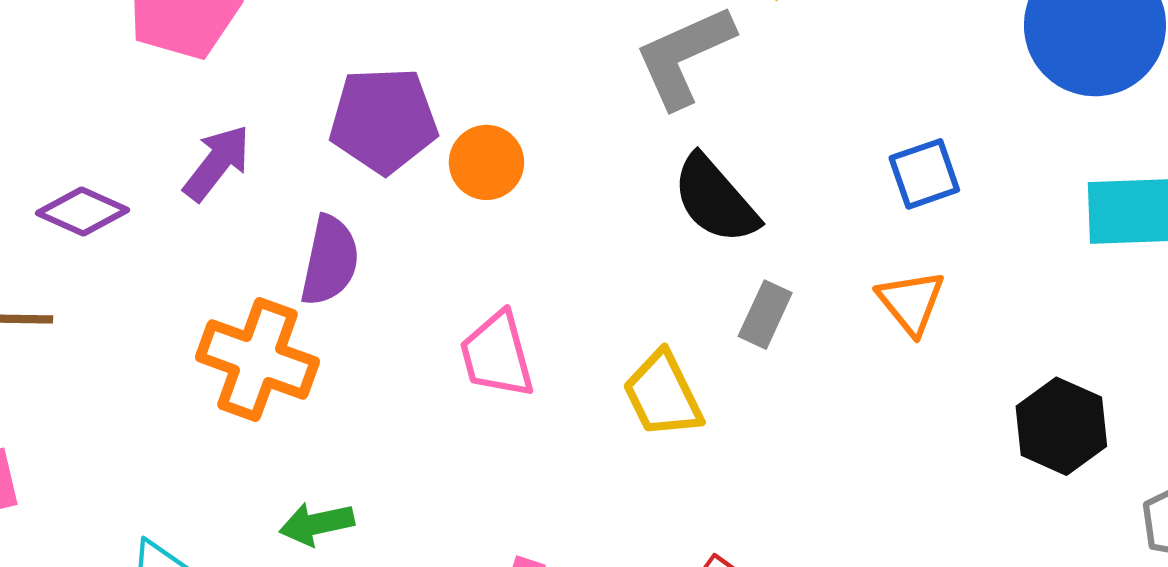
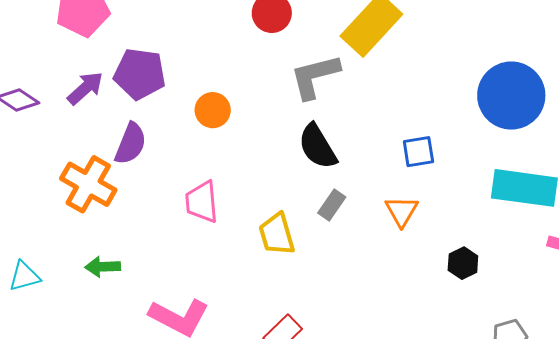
purple pentagon: (384, 120) -> (140, 74), moved
black hexagon: (1061, 426) -> (463, 263), moved, size x0.7

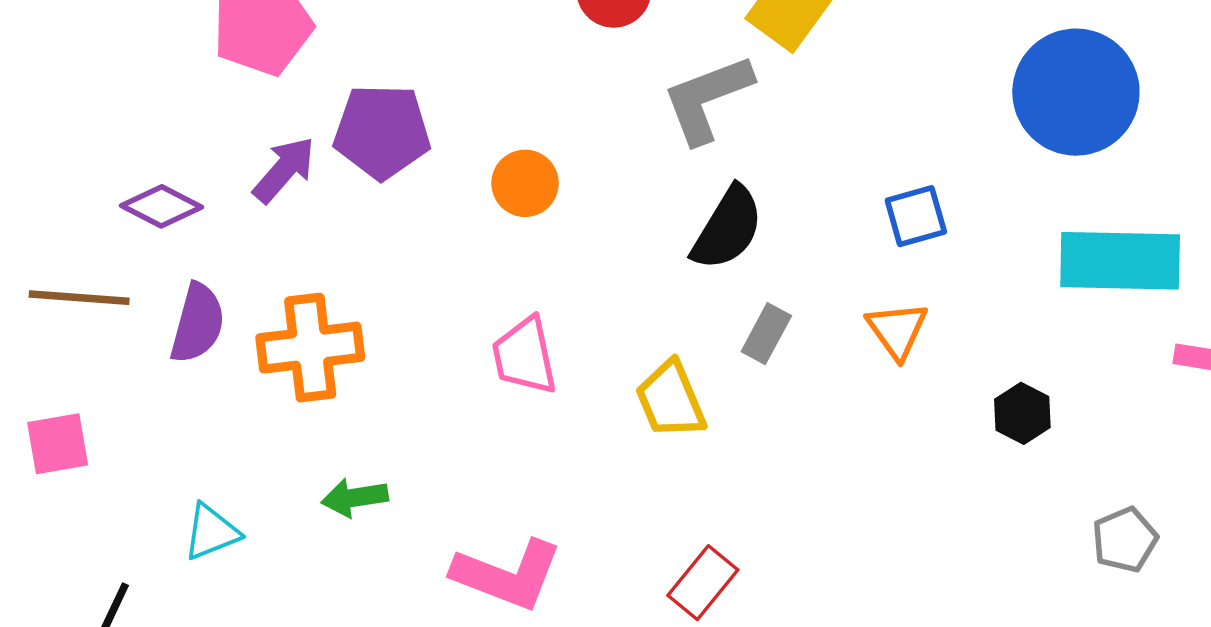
purple semicircle: (131, 144) -> (198, 323), moved
black semicircle: (318, 146) -> (727, 228), turned -111
orange cross: (88, 184) -> (310, 348), turned -30

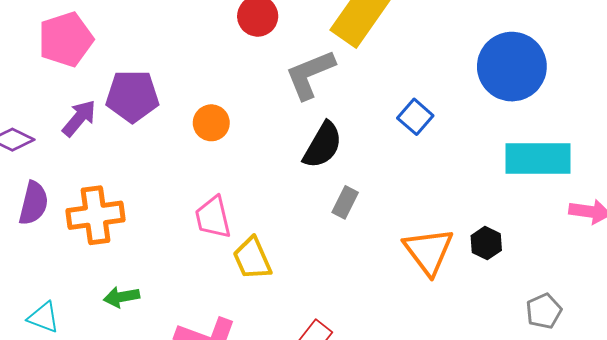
blue square: (916, 216) -> (415, 117), moved, turned -32
orange triangle: (897, 330) -> (428, 251), moved, size x1.5
yellow trapezoid: (671, 400) -> (252, 258), moved
cyan triangle: (211, 532) -> (43, 317), turned 44

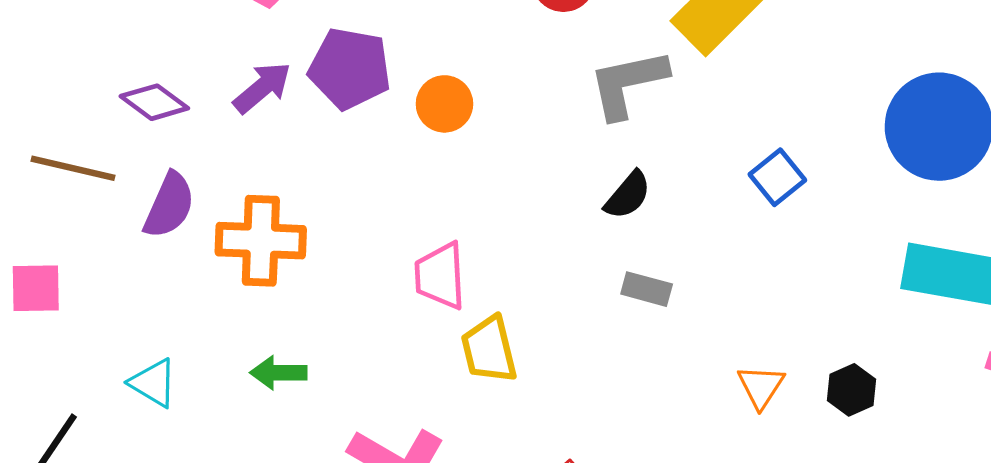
orange circle: (211, 123) -> (444, 104), moved
black semicircle: (323, 145) -> (628, 195), size x0.7
gray rectangle: (345, 202) -> (647, 289), turned 68
orange triangle: (428, 251) -> (761, 387), size x0.6

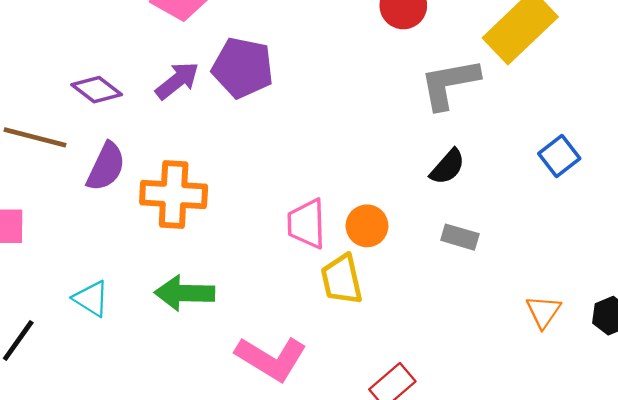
orange circle: (444, 104) -> (367, 226), moved
green arrow: (278, 373) -> (184, 293), size x1.4

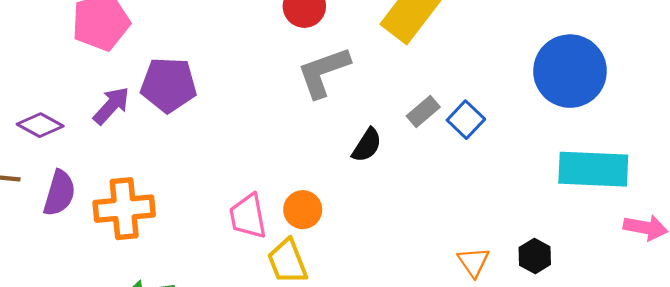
gray L-shape: (449, 84) -> (323, 72), moved
gray rectangle: (460, 237) -> (423, 111), moved, turned -48

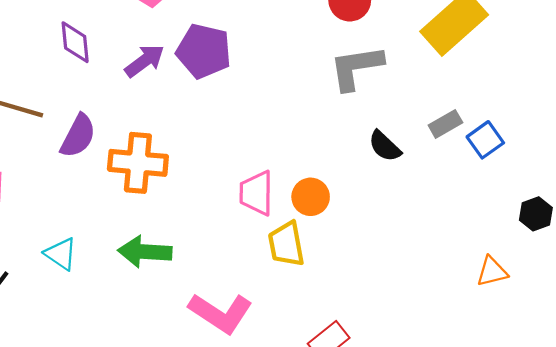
purple diamond: (40, 125) -> (75, 42), moved, turned 45
black semicircle: (367, 145) -> (385, 146), turned 90
black hexagon: (535, 256) -> (536, 214), moved
orange triangle: (474, 262) -> (492, 272), moved, turned 40

